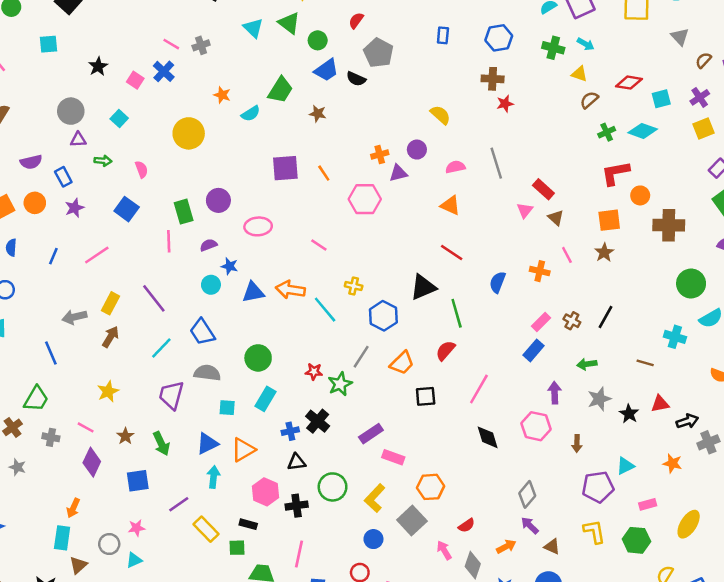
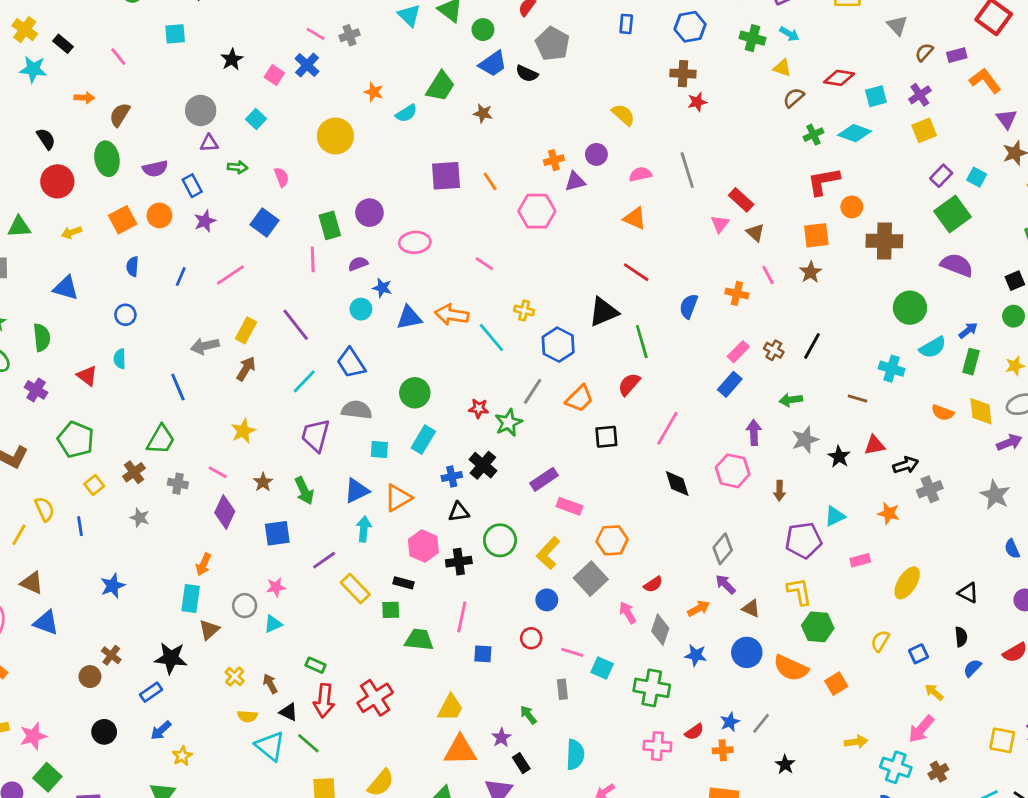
green hexagon: (636, 540) -> (818, 627), moved

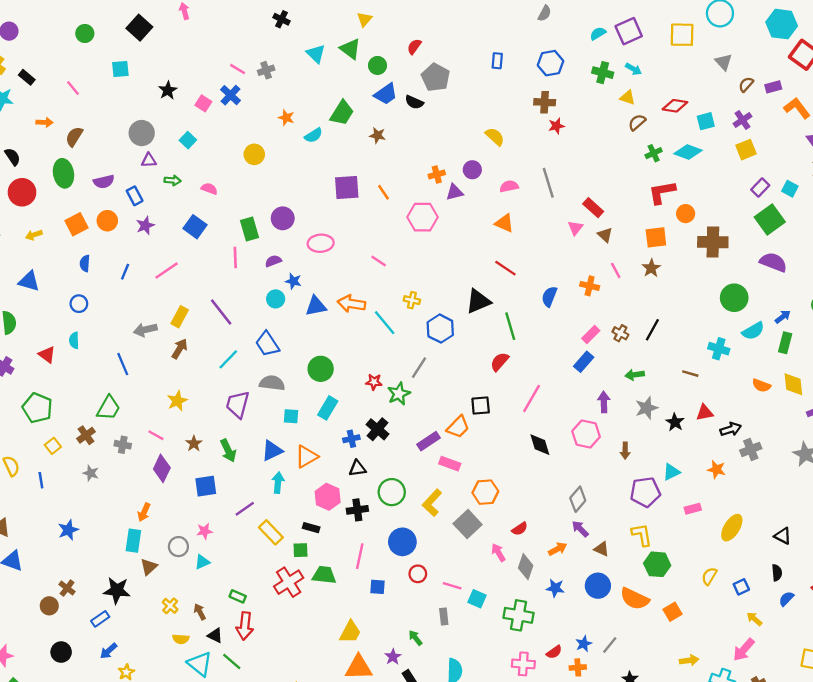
yellow circle: (335, 136) -> (254, 154), size x0.7
pink semicircle: (281, 177) -> (209, 189), turned -49
orange trapezoid: (579, 398) -> (458, 427), moved
blue circle: (547, 600) -> (402, 542), moved, size x1.5
red cross: (375, 698) -> (289, 582), moved

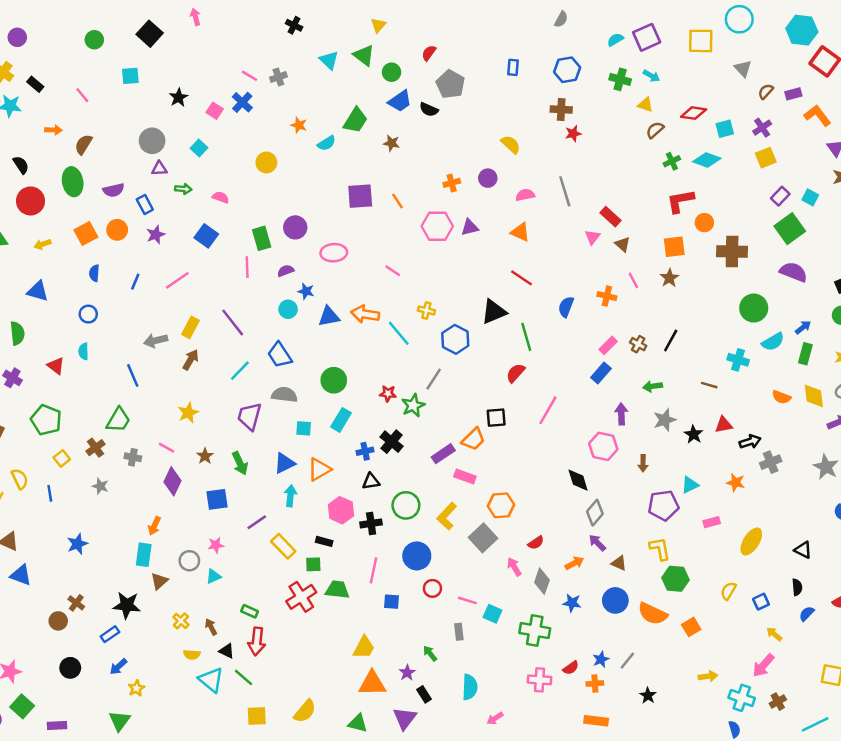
purple triangle: (455, 192) -> (470, 227), moved
black diamond: (540, 445) -> (578, 480), moved

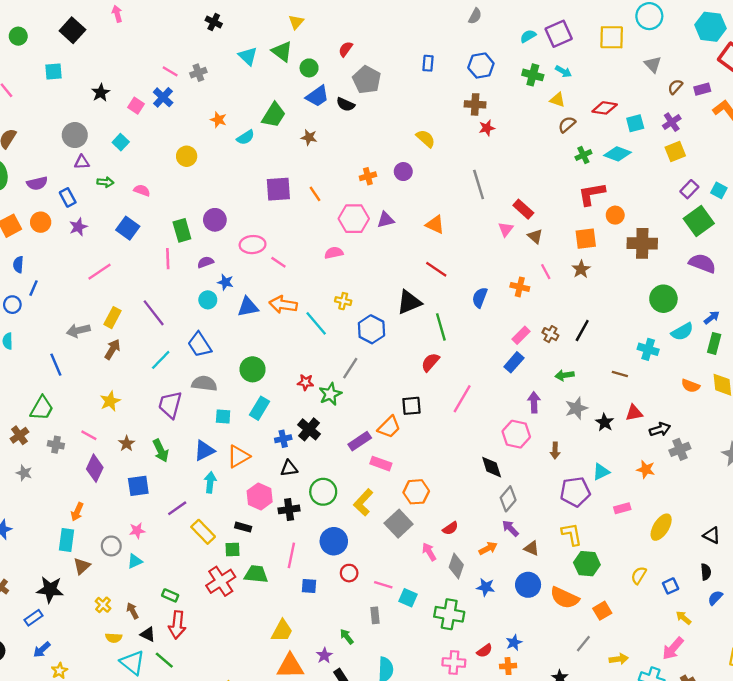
pink semicircle: (525, 195) -> (334, 253), moved
pink line: (393, 271) -> (278, 262), moved
blue line: (135, 282) -> (34, 288), moved
gray line: (627, 661) -> (583, 644), moved

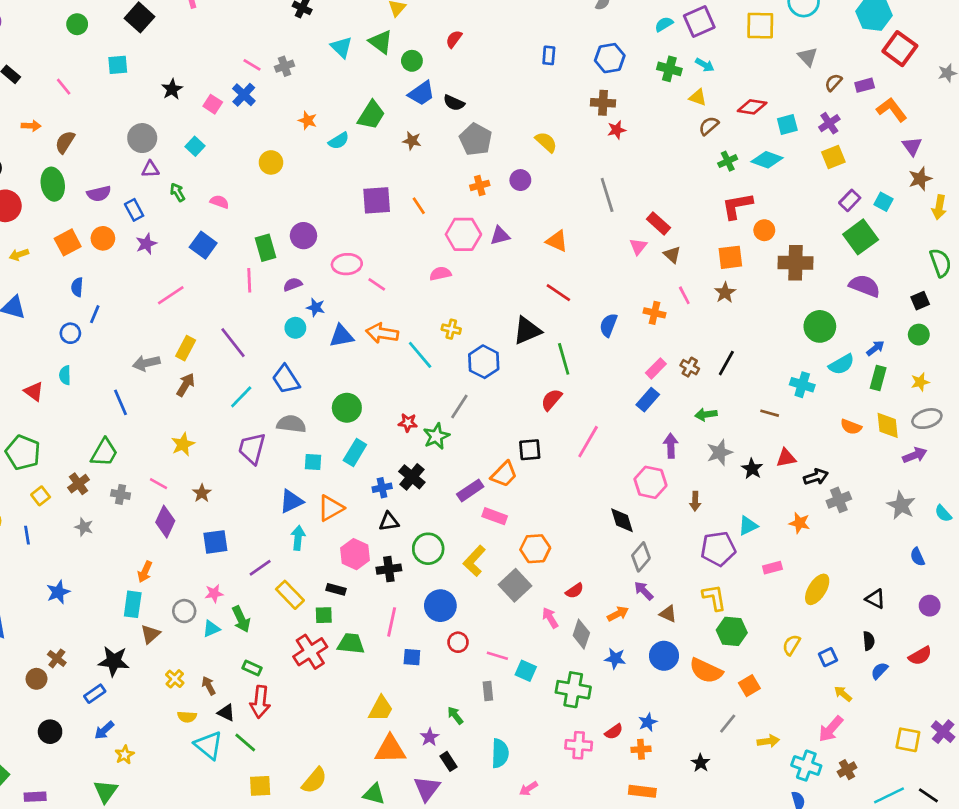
gray pentagon: (367, 80) -> (476, 139), moved
green arrow: (105, 182) -> (177, 192), turned -126
green arrow: (161, 451) -> (241, 619), moved

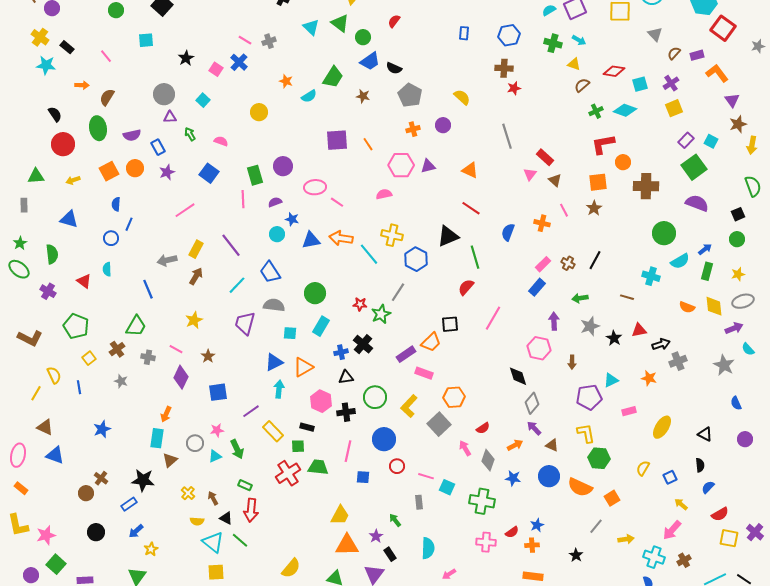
yellow cross: (451, 329) -> (392, 235), size x1.5
cyan semicircle: (943, 513) -> (748, 349), moved
red semicircle: (920, 656) -> (720, 514), moved
yellow square: (260, 786) -> (216, 572), moved

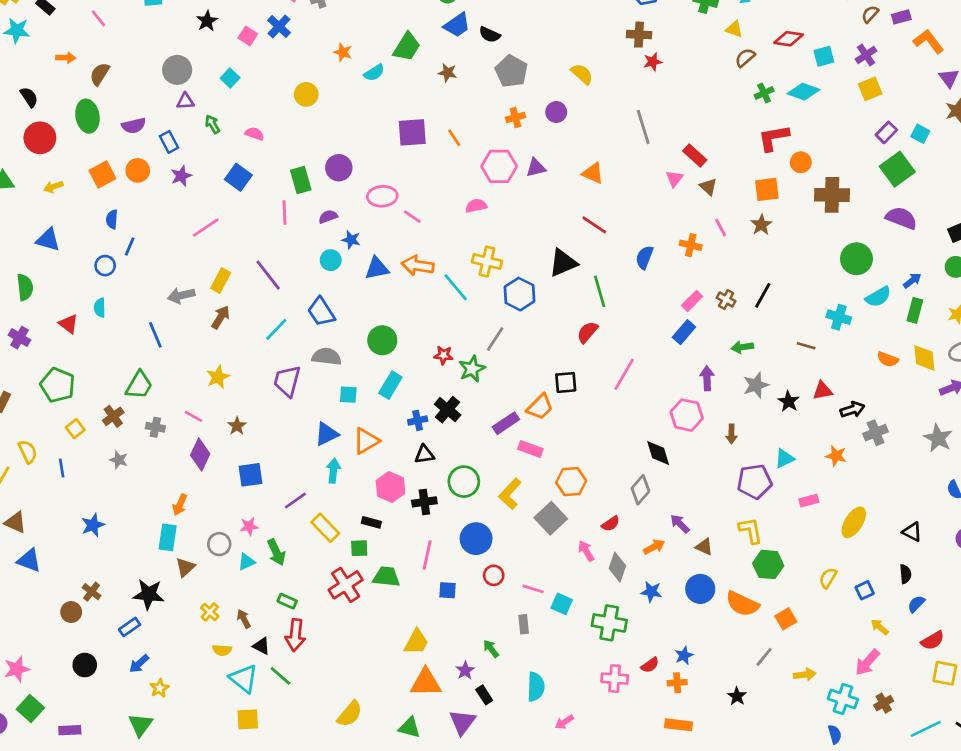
gray diamond: (532, 403) -> (640, 490), moved

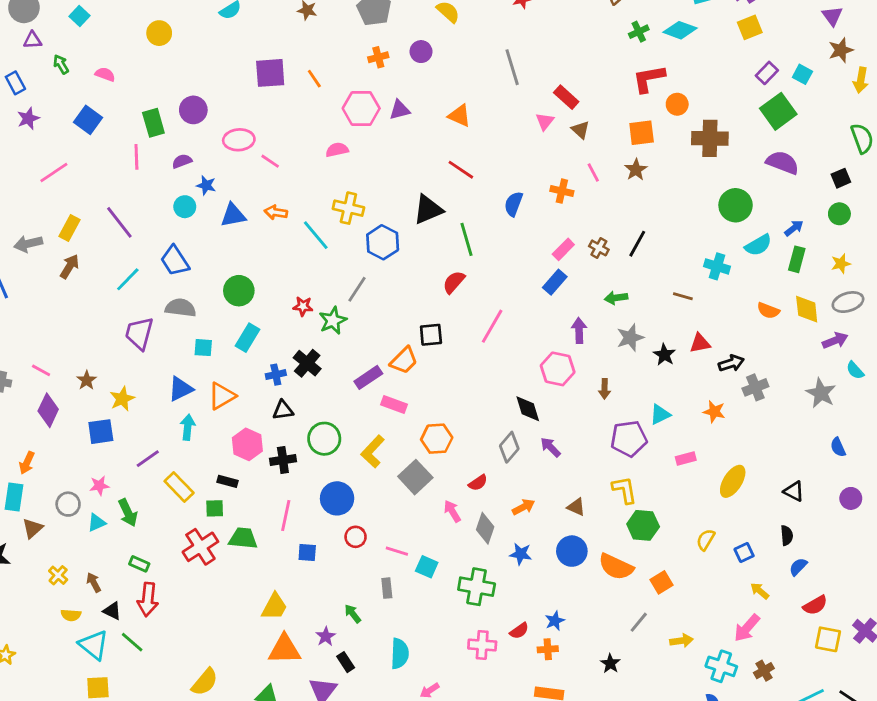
orange arrow: (418, 266) -> (276, 212), size x0.7
yellow star: (218, 377) -> (122, 399), moved
purple arrow: (680, 524) -> (551, 447), moved

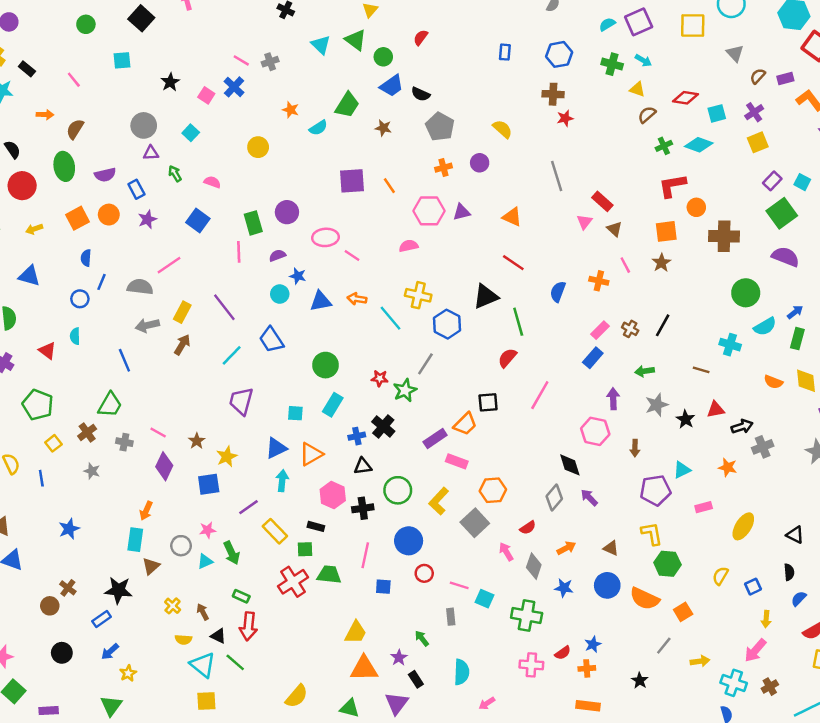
gray semicircle: (181, 308) -> (140, 287), moved
yellow arrow: (760, 591) -> (766, 619), turned -126

